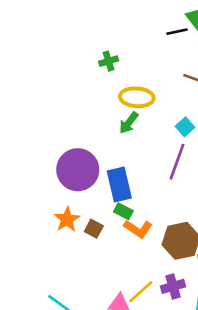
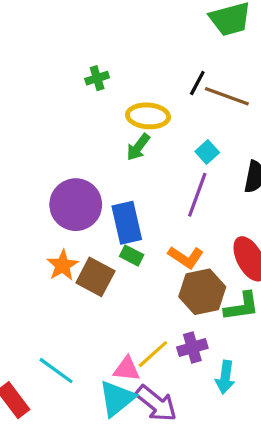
black line: (177, 32) -> (197, 83), moved, turned -50
green cross: (109, 61) -> (97, 78), moved
brown square: (94, 229) -> (95, 277), size x1.6
orange L-shape: (138, 229) -> (186, 257), moved

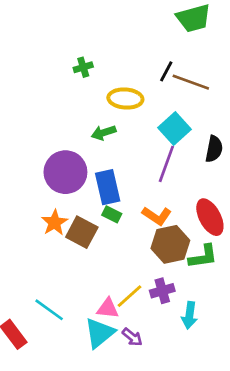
green arrow: (138, 147) -> (104, 133), moved, turned 35
cyan square: (207, 152) -> (174, 129), size x1.6
purple arrow: (156, 403) -> (132, 337), size x0.6

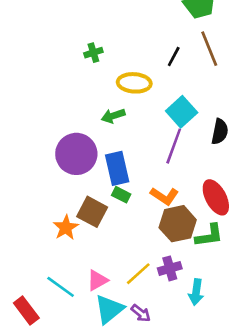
brown line: (191, 82) -> (209, 49), moved, turned 48
orange star: (55, 223) -> (66, 228), moved
pink triangle: (108, 308) -> (97, 280), moved, turned -35

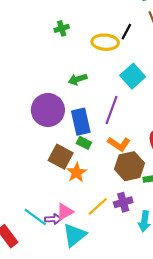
yellow ellipse: (134, 83) -> (105, 42), moved
purple line: (174, 146) -> (111, 110), moved
orange star: (66, 228) -> (77, 173), moved
purple arrow: (141, 313) -> (53, 219), moved, turned -42

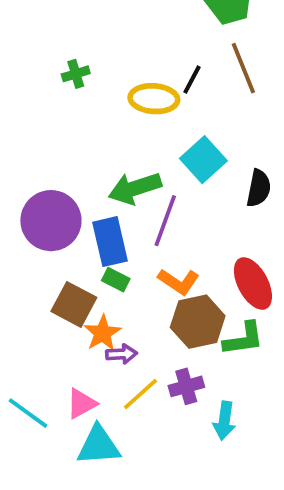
green arrow: (78, 79) -> (135, 188), moved, size x1.5
purple arrow: (53, 219) -> (121, 354), moved
cyan triangle: (74, 235) -> (99, 445), turned 35

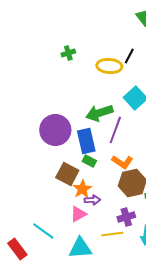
yellow line: (141, 394) -> (112, 234), moved, turned 35
pink triangle: (81, 404) -> (78, 214), moved

